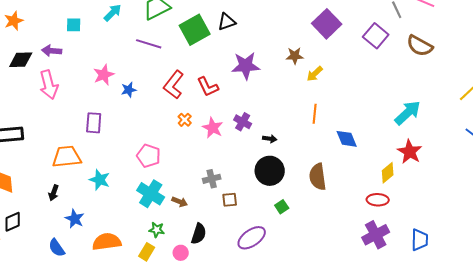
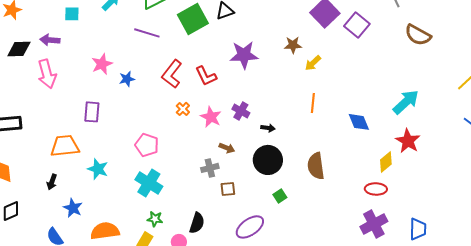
purple square: (376, 36) -> (357, 25), moved
blue diamond: (347, 139) -> (359, 122), moved
brown arrow: (180, 202) -> (227, 148), moved

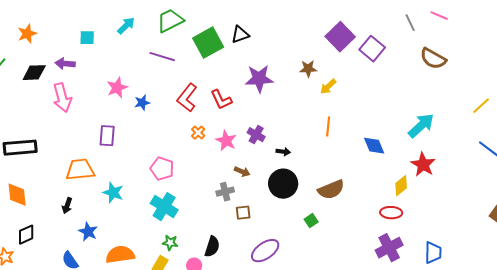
brown semicircle: (316, 166) -> (331, 190), turned -104
green square: (280, 196) -> (311, 221), moved

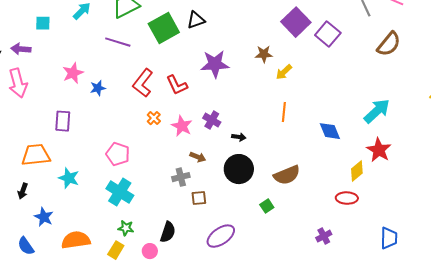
brown semicircle: (433, 59) -> (389, 44), turned -80
purple cross: (389, 248) -> (324, 236), moved, size x0.6

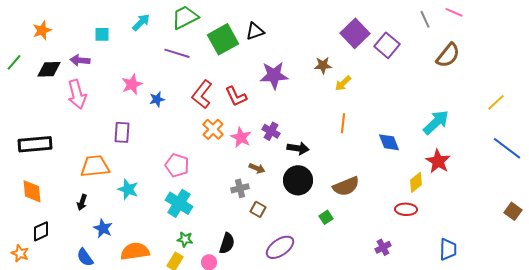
orange cross: (154, 118) -> (213, 129), size x1.5
black arrow: (239, 137) -> (298, 148), size x1.5
brown square: (199, 198) -> (258, 209), turned 35

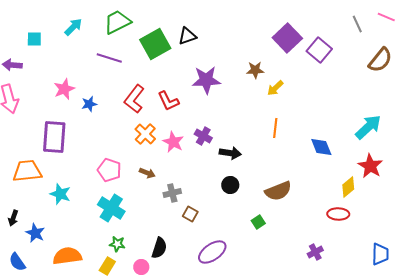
purple rectangle: (122, 132) -> (54, 137), size x1.5
brown arrow: (257, 168) -> (147, 173), moved
black circle: (298, 180) -> (230, 185), size x0.6
black arrow: (82, 202) -> (13, 218), moved

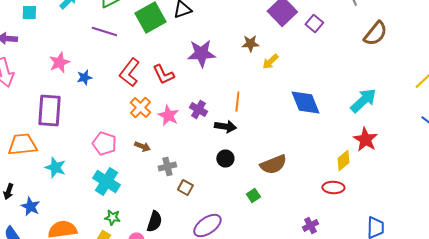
purple square: (319, 50) -> (314, 24), size x0.7
orange line: (275, 128) -> (237, 102), moved
blue diamond: (321, 147) -> (305, 102), moved, size x1.4

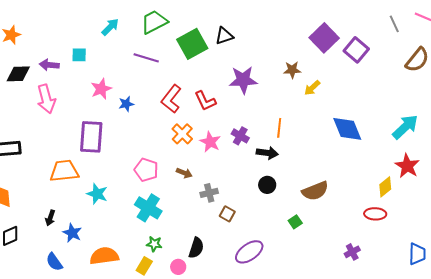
cyan square: (29, 12) -> (79, 55), moved
purple square: (314, 24) -> (356, 50), size x1.4

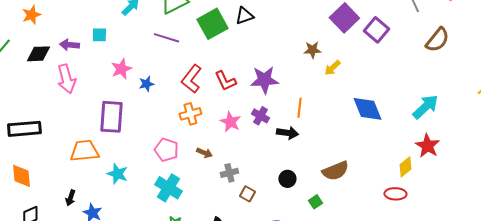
purple star: (243, 80) -> (264, 80), moved
orange cross: (182, 134) -> (190, 114), moved, turned 30
black circle: (267, 185) -> (287, 179), moved

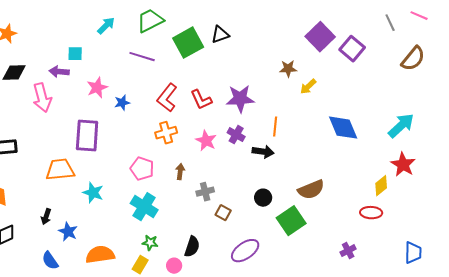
purple arrow: (69, 45) -> (59, 72), moved
brown arrow: (204, 153) -> (180, 172), turned -105
green square: (315, 202) -> (291, 221), size x2.0

